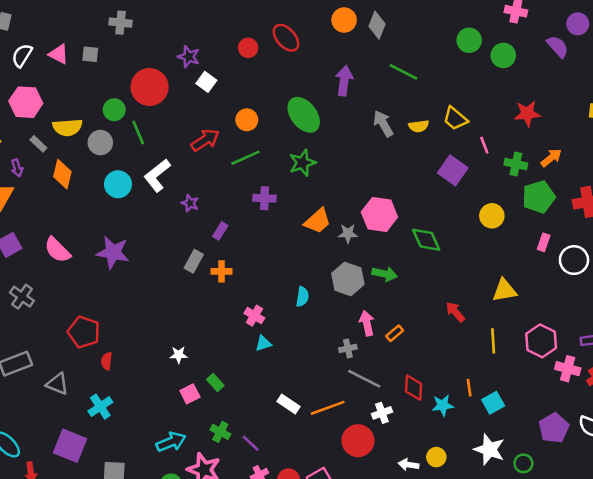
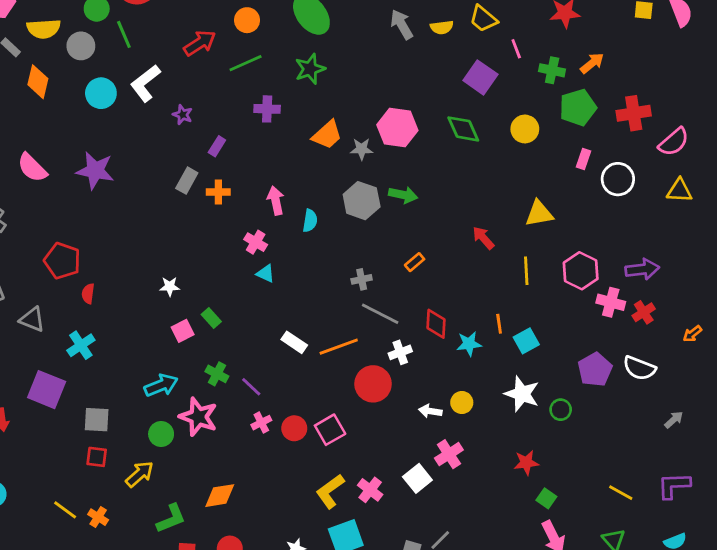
green diamond: (426, 240) -> (463, 129), moved
pink arrow: (367, 323) -> (276, 201), moved
cyan triangle: (263, 343) -> (266, 274), turned 42

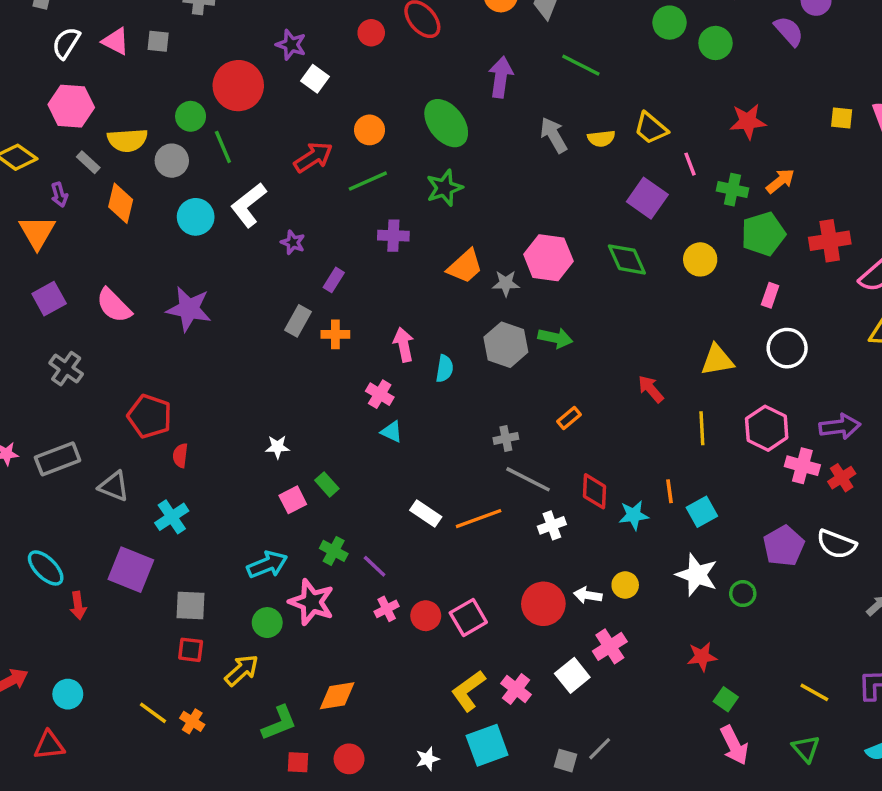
white circle: (618, 179) -> (787, 348), moved
red circle: (373, 384) -> (543, 604), moved

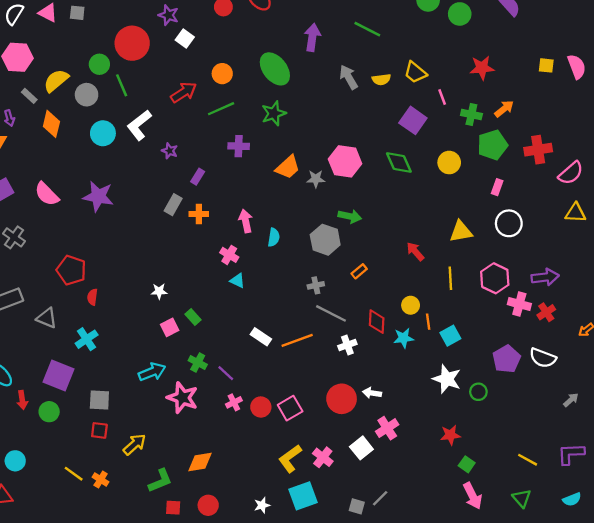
yellow semicircle: (127, 140) -> (56, 81), turned 144
gray hexagon: (506, 345) -> (325, 240), moved
yellow circle: (625, 585) -> (411, 305), moved
green circle: (267, 623) -> (49, 412), moved

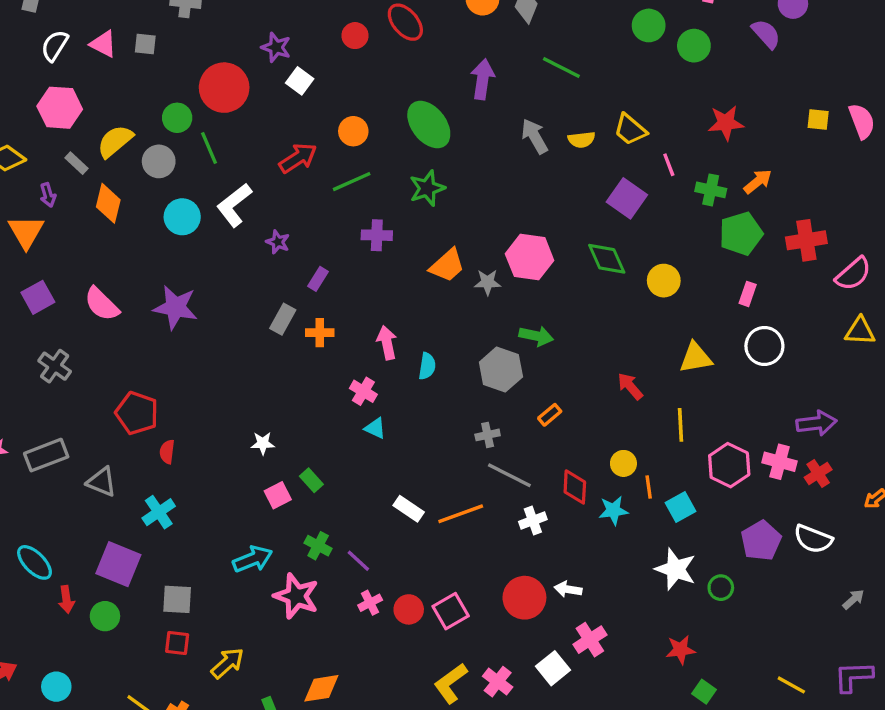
yellow circle: (449, 163) -> (664, 281), moved
pink hexagon: (495, 278) -> (729, 465), moved

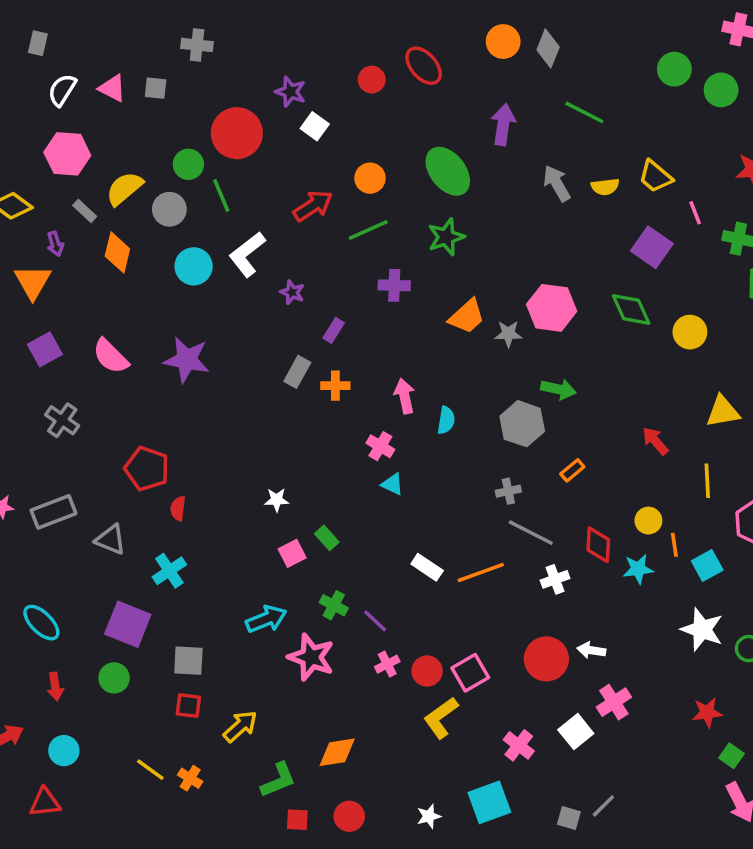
red arrow: (66, 599) -> (55, 687), moved
yellow L-shape: (451, 683) -> (441, 718), moved

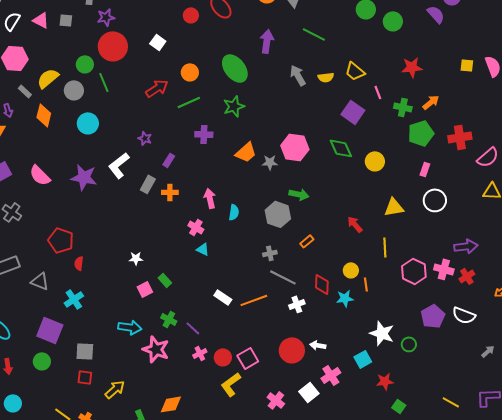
purple star: (290, 92) -> (106, 17), moved, turned -30
white L-shape: (247, 254) -> (119, 165), moved
cyan square: (707, 566) -> (363, 359), moved
cyan arrow: (266, 619) -> (130, 327), turned 30

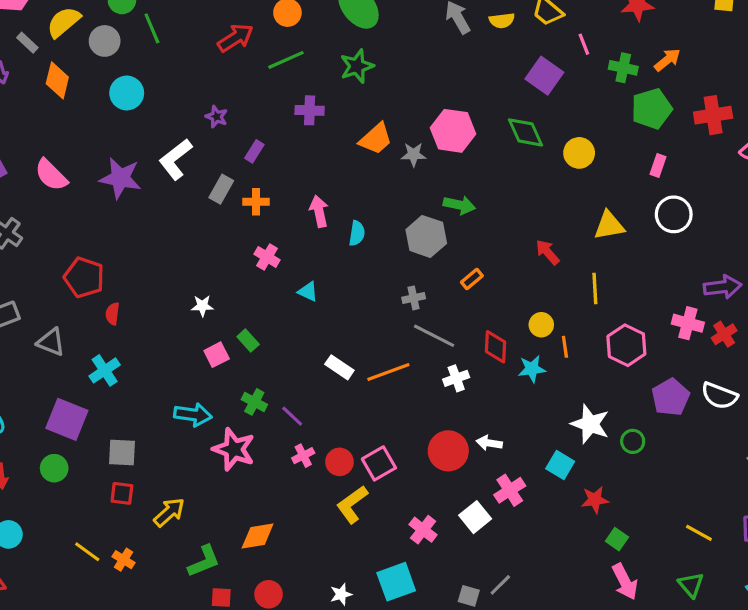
pink cross: (196, 227) -> (267, 257), moved
pink hexagon: (414, 271) -> (626, 345), moved
cyan square: (363, 359) -> (560, 465), turned -30

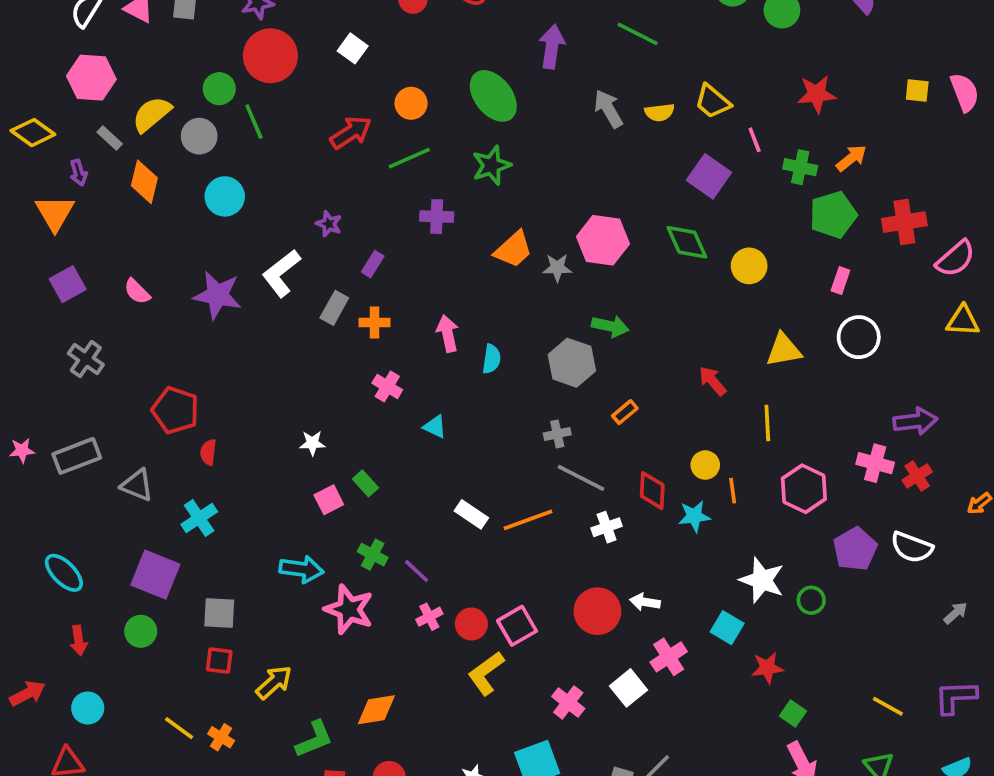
pink semicircle: (51, 175) -> (137, 291), size x0.7

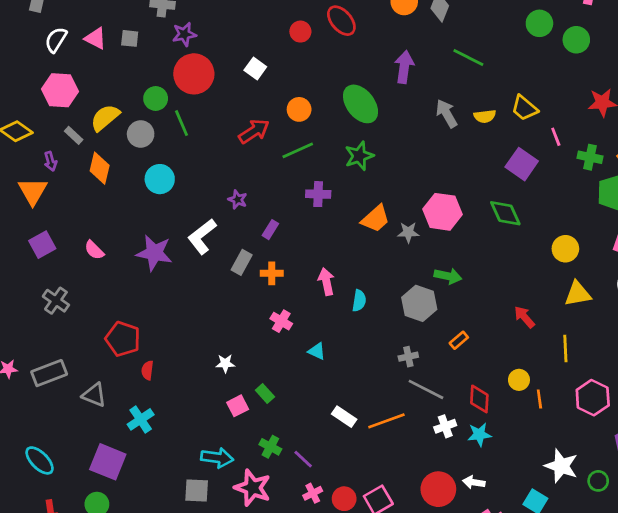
yellow circle: (749, 266) -> (565, 249), moved
cyan star: (694, 516) -> (479, 434), moved
gray square: (219, 613) -> (197, 490), moved

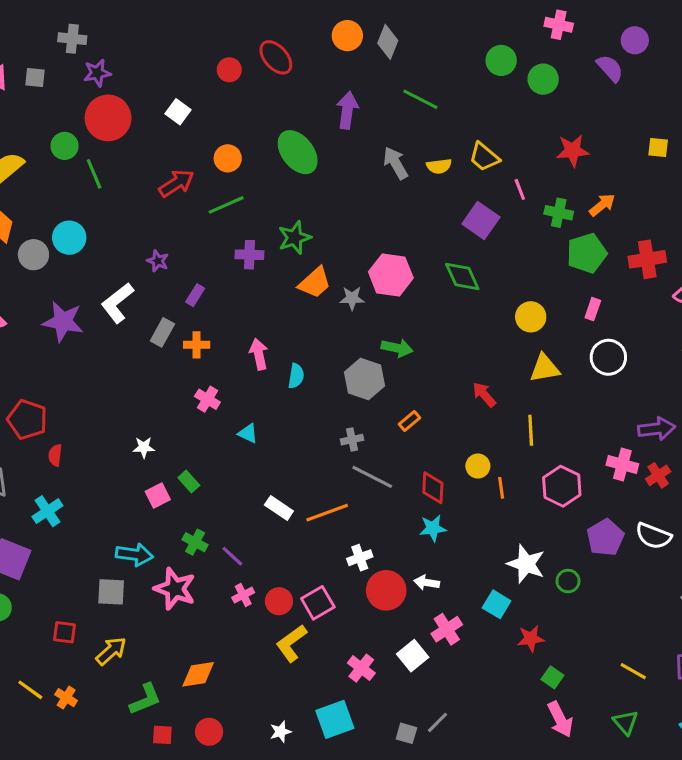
gray circle: (141, 134) -> (33, 255), moved
green star: (359, 156) -> (295, 238), moved
white cross: (445, 426) -> (360, 558), moved

